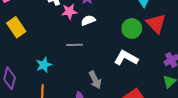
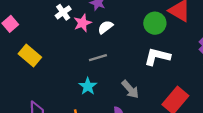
cyan star: (44, 65) -> (88, 86), moved

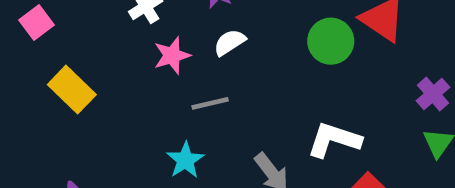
pink star: (83, 23) -> (172, 55), moved
white L-shape: (157, 57) -> (334, 140), moved

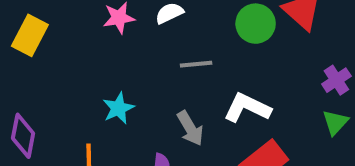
yellow rectangle: (72, 90) -> (30, 35), turned 66
gray line: (210, 103) -> (196, 64), moved

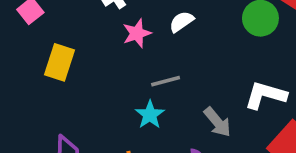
gray line: (196, 64) -> (166, 81), moved

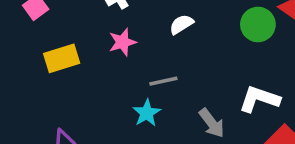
pink star: (137, 33) -> (122, 42), moved
yellow rectangle: (60, 62) -> (62, 58), turned 52

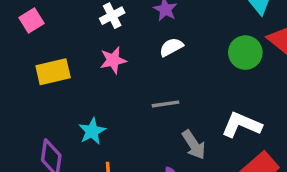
gray line: (163, 81) -> (165, 104), moved
cyan star: (147, 113) -> (92, 131), moved

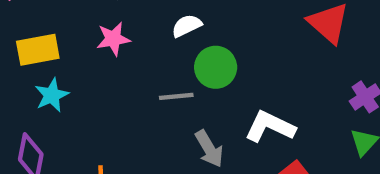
green circle: (245, 53) -> (216, 67), moved
cyan star: (92, 131) -> (52, 95), moved

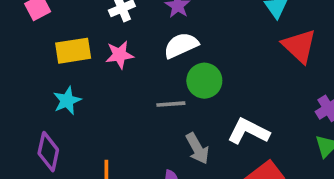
white semicircle: (187, 26) -> (181, 45), size x1.4
yellow rectangle: (38, 50) -> (73, 51), moved

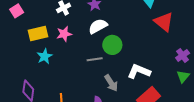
cyan star: (67, 101) -> (45, 56), moved

